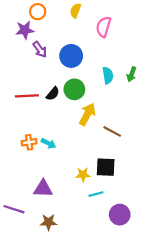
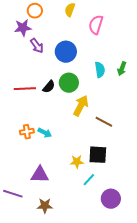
cyan line: (96, 194) -> (89, 180), turned -32

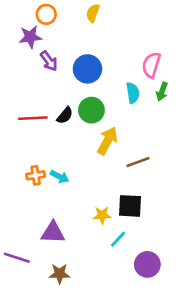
pink semicircle: (96, 25) -> (151, 65), moved
brown line: (104, 122) -> (138, 162), turned -48

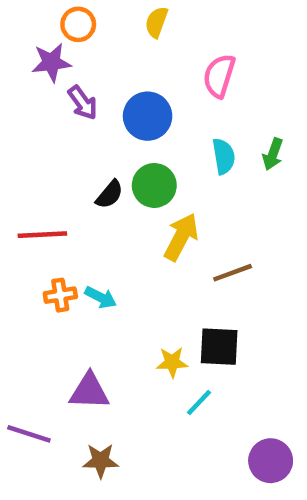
pink semicircle: (151, 65) -> (219, 76), moved
red line: (33, 118) -> (42, 235), moved
purple circle: (147, 264) -> (271, 461), moved

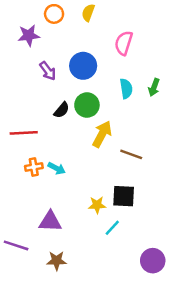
orange circle: (78, 24) -> (54, 14), moved
purple arrow: (83, 103) -> (48, 71), moved
brown line: (233, 273) -> (131, 154), turned 40

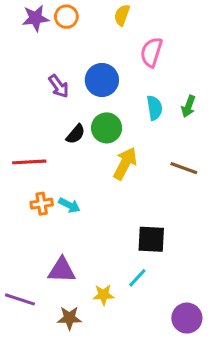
yellow semicircle: (88, 13) -> (122, 15), moved
purple star: (29, 35) -> (35, 18), moved
brown line: (131, 154) -> (184, 168), moved
yellow star: (97, 205) -> (103, 295), moved

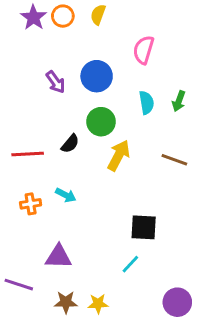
yellow semicircle: (122, 15) -> (98, 15), moved
purple star: (35, 18) -> (33, 17), turned -30
black semicircle: (76, 134) -> (70, 144), moved
orange cross: (42, 204) -> (31, 204), moved
yellow star: (103, 295) -> (98, 304), moved

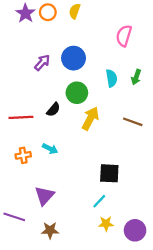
pink semicircle: (144, 50) -> (124, 36), moved
purple arrow: (56, 82) -> (42, 63), turned -102
purple triangle: (58, 257) -> (44, 196), turned -50
yellow star: (98, 304) -> (106, 224), moved

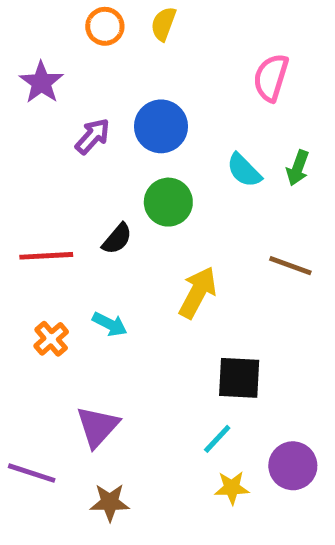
purple star: (25, 13) -> (41, 82), moved
cyan semicircle: (112, 78) -> (244, 170), turned 144
yellow arrow: (90, 118) -> (198, 292), moved
orange cross: (23, 155) -> (51, 339), turned -32
purple circle: (135, 230) -> (293, 466), moved

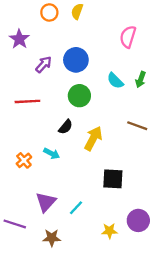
black semicircle: (117, 239) -> (66, 127), moved
red line: (46, 256) -> (27, 101), moved
cyan line: (217, 439) -> (76, 208), moved

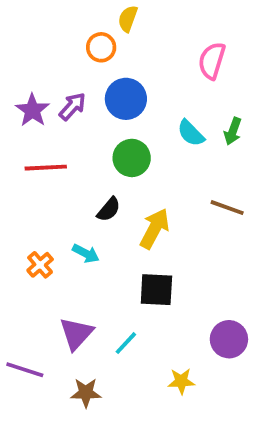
orange circle: (49, 12) -> (101, 47), moved
purple star: (19, 39) -> (32, 110), moved
black square: (113, 179) -> (156, 290), moved
purple circle: (138, 220) -> (229, 339), moved

